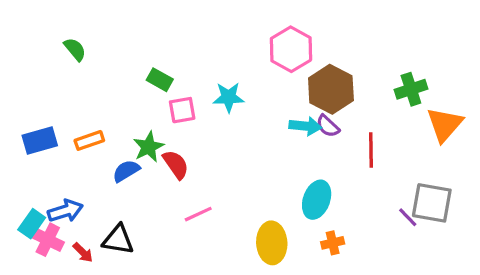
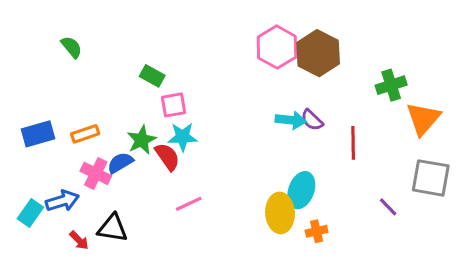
brown hexagon: (331, 89) -> (318, 53), moved
cyan star: (229, 97) -> (183, 137), moved
gray square: (432, 203) -> (431, 178), moved
pink cross: (48, 240) -> (96, 173), moved
yellow ellipse: (272, 243) -> (280, 213), moved

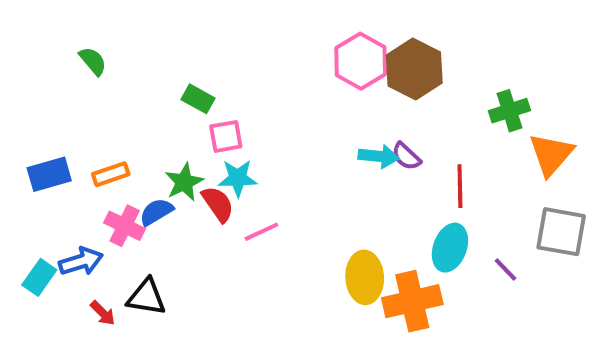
cyan ellipse: (301, 190) -> (450, 248), moved
pink line: (189, 204) -> (261, 232), moved
orange cross: (317, 231) -> (412, 301), size x2.0

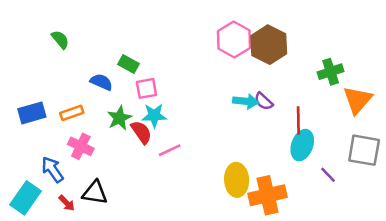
blue semicircle: (156, 212) -> (101, 82), moved, turned 55
cyan ellipse: (450, 248) -> (302, 145), moved
blue arrow: (81, 261) -> (52, 170), turned -108
cyan rectangle: (39, 277) -> (25, 198), moved, size x1.4

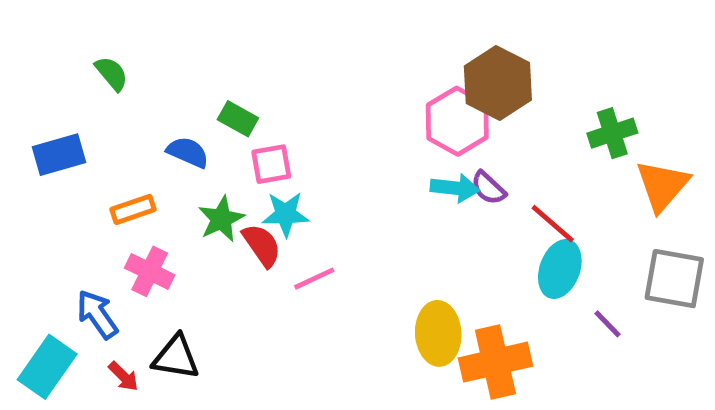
pink hexagon: (234, 39) -> (457, 121), moved
blue rectangle: (32, 113) -> (59, 155), moved
red line: (298, 121) -> (553, 224), turned -48

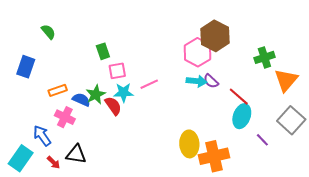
green rectangle: (238, 119) -> (103, 51), turned 42
blue semicircle: (188, 152) -> (81, 100), moved
blue rectangle: (59, 155) -> (26, 67), turned -55
pink line: (314, 279) -> (149, 84), moved
gray square: (674, 279) -> (291, 120), turned 32

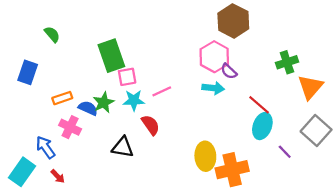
brown hexagon: (215, 36) -> (233, 21), moved
green rectangle: (103, 51) -> (111, 56), size x1.8
purple semicircle: (211, 81) -> (229, 71), moved
red semicircle: (113, 106) -> (151, 125), moved
black triangle: (76, 154) -> (123, 147), moved

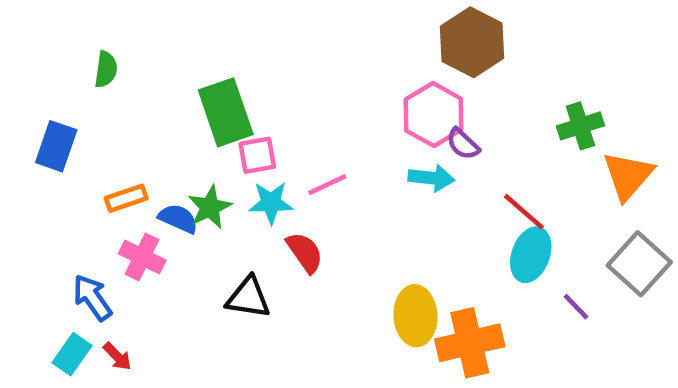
green semicircle: (52, 34) -> (106, 69), turned 48
cyan rectangle: (22, 172) -> (72, 354), moved, size x0.7

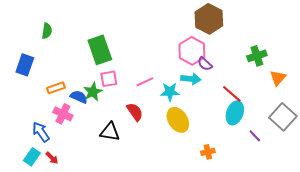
pink square: (257, 155) -> (109, 79), moved
orange triangle: (628, 176) -> (278, 78), size x0.7
cyan star: (271, 203) -> (170, 92), moved
yellow ellipse: (415, 316) -> (178, 120), moved, turned -30
orange cross: (470, 343) -> (208, 152), size x0.5

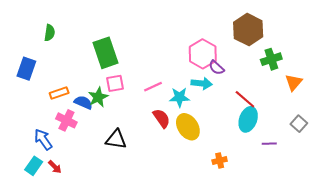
brown hexagon: (209, 19) -> (248, 30), moved
red semicircle: (135, 112) -> (162, 118), moved
gray square: (283, 117) -> (299, 124), size x0.6
purple line: (255, 136) -> (269, 144), turned -48

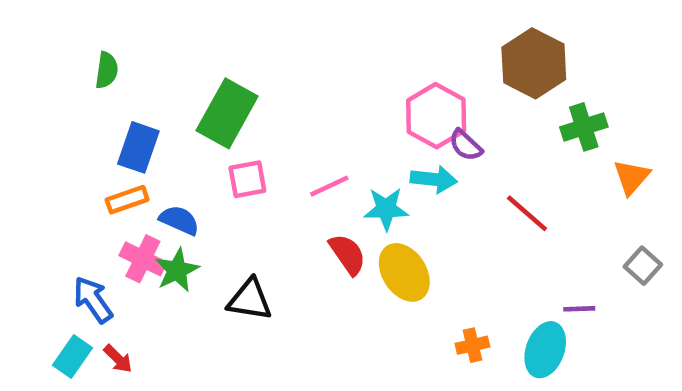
green rectangle: (106, 53) -> (227, 113), turned 48
blue rectangle: (26, 69) -> (138, 147), moved
green star: (98, 97) -> (177, 270), moved
cyan ellipse: (248, 119) -> (545, 350), moved

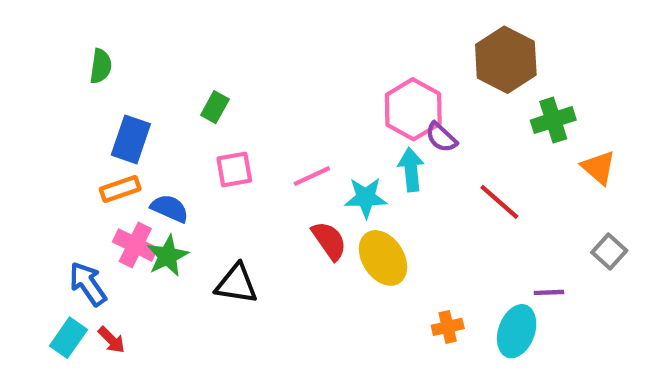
green rectangle: (227, 113) -> (215, 107), size x0.5
orange triangle: (632, 177) -> (598, 167), turned -30
cyan arrow: (434, 179) -> (411, 170), turned -102

